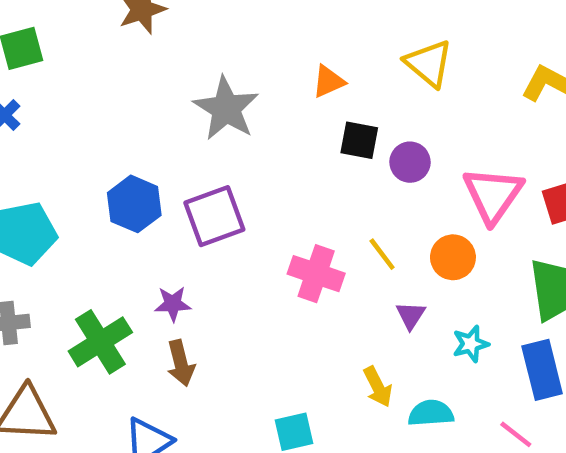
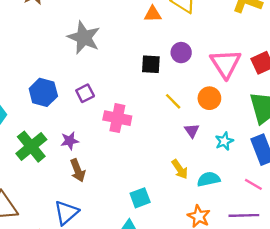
orange triangle: (328, 81) -> (153, 14), moved, turned 30
black square: (359, 140) -> (151, 64), moved
purple square: (214, 216) -> (85, 93), size x0.6
pink cross: (316, 274) -> (117, 118), moved
green cross: (100, 342) -> (31, 147), moved

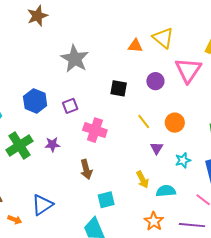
black square: (151, 64) -> (119, 88), moved
pink triangle: (226, 64) -> (188, 70), moved
brown arrow: (78, 170) -> (86, 169), moved

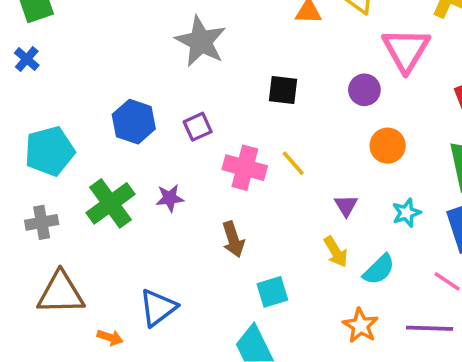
purple circle: (155, 81) -> (364, 90), moved
yellow line: (144, 122) -> (293, 163), moved
purple triangle: (157, 148) -> (346, 206), moved
cyan semicircle: (166, 191) -> (379, 270), turned 144

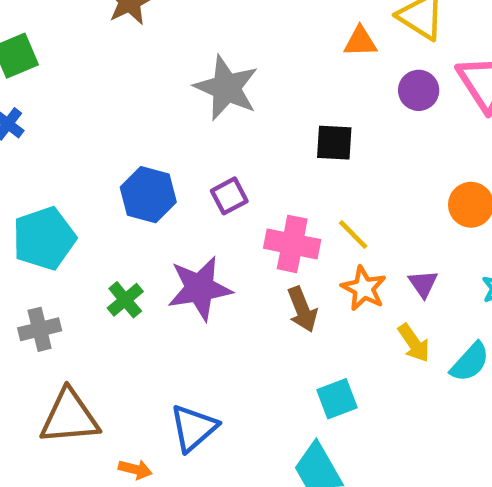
purple circle: (364, 90) -> (419, 90), moved
purple star: (170, 198) -> (200, 288), size x1.8
green cross: (110, 203) -> (125, 300), size x0.6
brown arrow: (233, 239) -> (302, 309), moved
orange star: (361, 326) -> (364, 288), moved

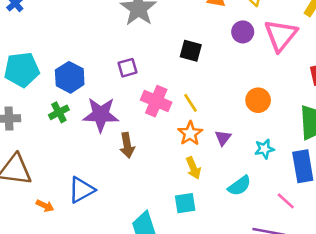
blue hexagon: (148, 195) -> (70, 77), moved
brown arrow: (302, 309) -> (127, 145), moved
yellow arrow: (414, 343) -> (193, 168), moved
cyan square: (337, 399) -> (185, 203), moved

